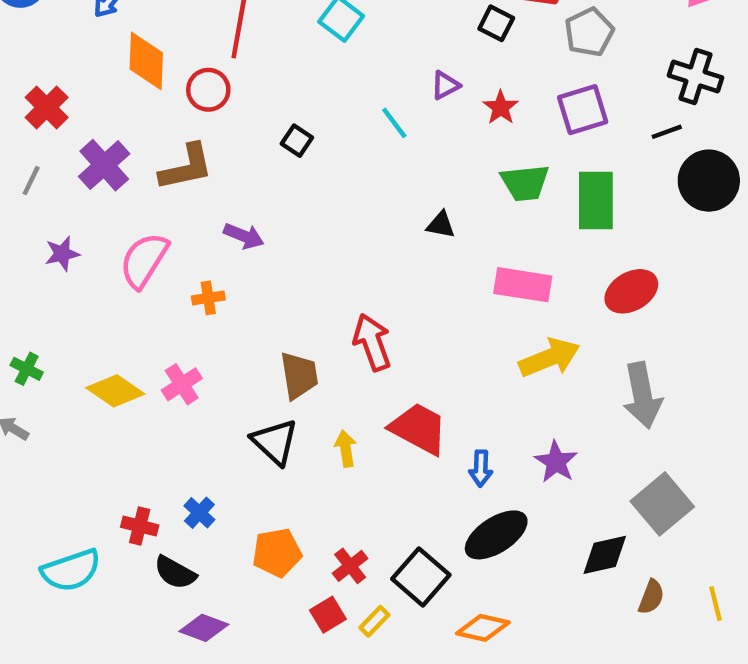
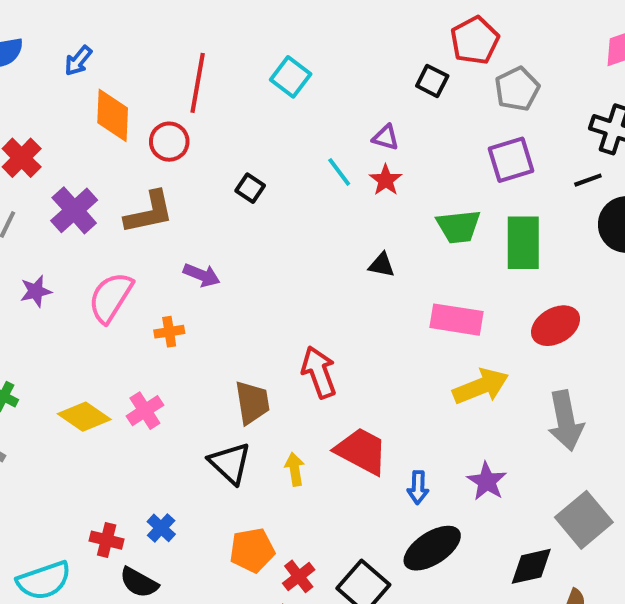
purple triangle: (445, 85) -> (386, 138), turned 44
red star: (501, 107) -> (386, 180), moved
orange pentagon: (277, 553) -> (252, 550), moved

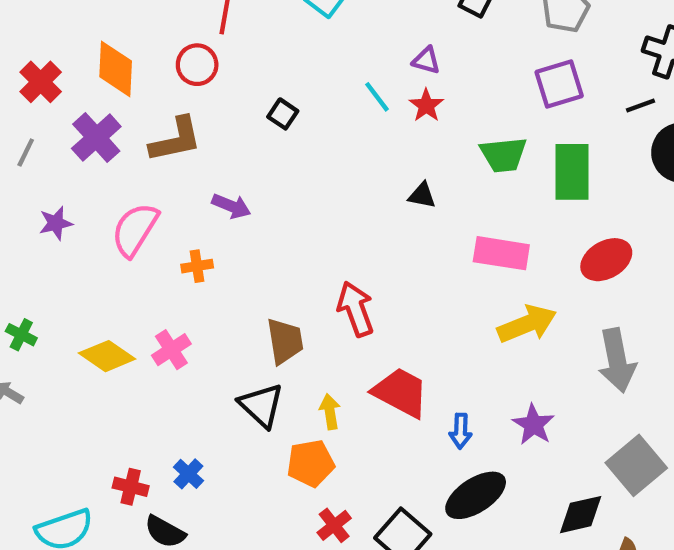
orange diamond: (113, 115) -> (116, 69), moved
orange pentagon: (252, 550) -> (311, 463), moved

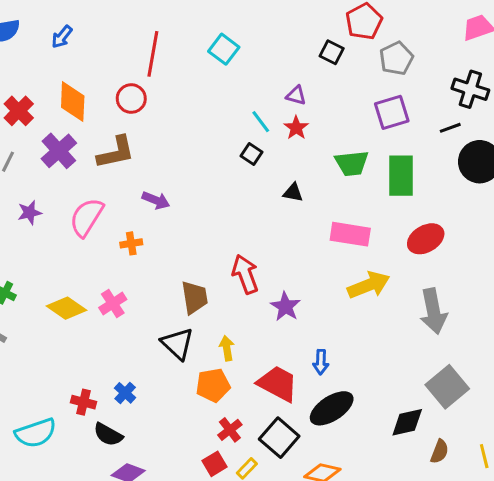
black square: (283, 114) -> (251, 154), moved
red trapezoid: (401, 392) -> (278, 384), moved
purple star: (533, 425) -> (285, 307), moved

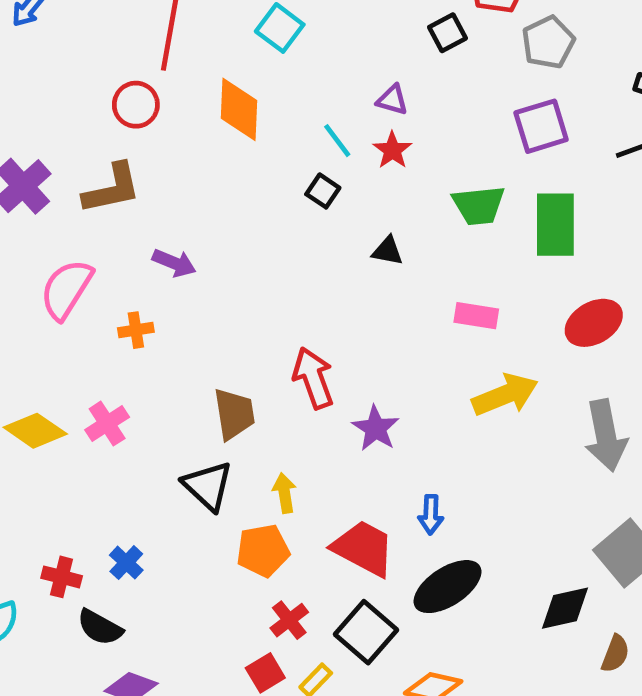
black square: (332, 52) -> (448, 33), turned 35
orange diamond: (73, 102) -> (239, 109), moved
pink rectangle: (350, 234) -> (476, 316), size x0.7

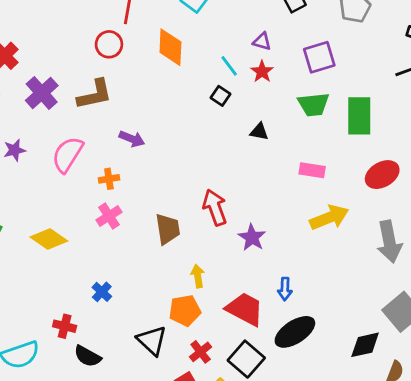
purple square: (541, 126) -> (319, 57), moved
pink cross: (107, 424) -> (109, 216), moved
black triangle: (208, 486) -> (152, 340), moved
blue cross: (126, 563) -> (102, 292), moved

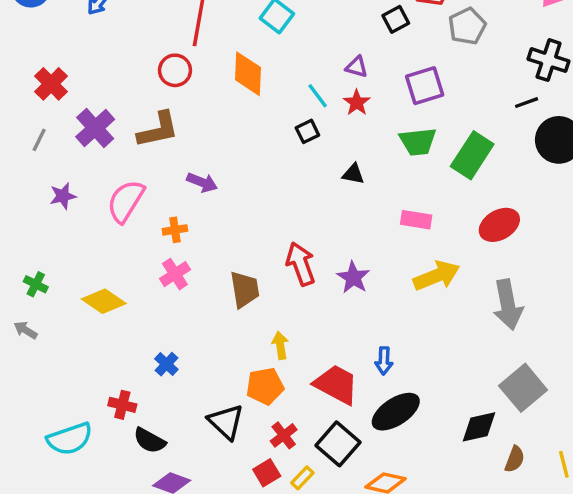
black square: (221, 96) -> (307, 131), turned 30
green rectangle: (359, 116) -> (472, 155), turned 33
purple star: (252, 237) -> (353, 277), moved

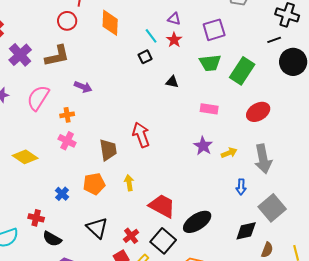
pink cross: (175, 274) -> (67, 141), turned -30
yellow arrow: (437, 276) -> (229, 153), moved, size x0.6
purple star: (353, 277) -> (203, 146), moved
blue arrow: (384, 361) -> (241, 187), moved
orange pentagon: (265, 386) -> (94, 184), moved

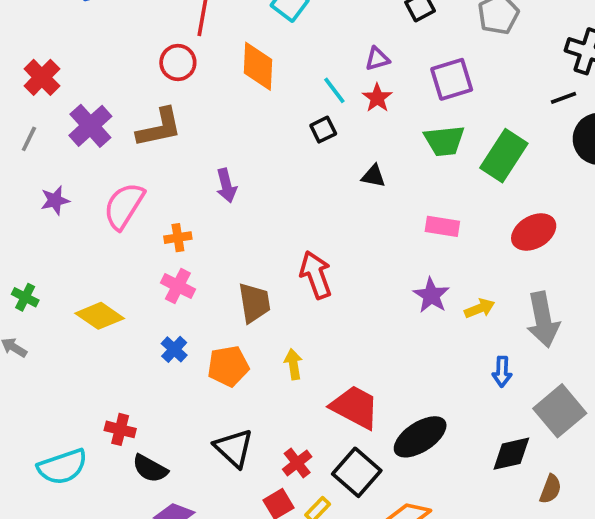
purple triangle: (174, 19) -> (377, 59), turned -32
purple arrow: (83, 87) -> (226, 185), moved, turned 54
blue cross: (62, 194) -> (174, 349), moved

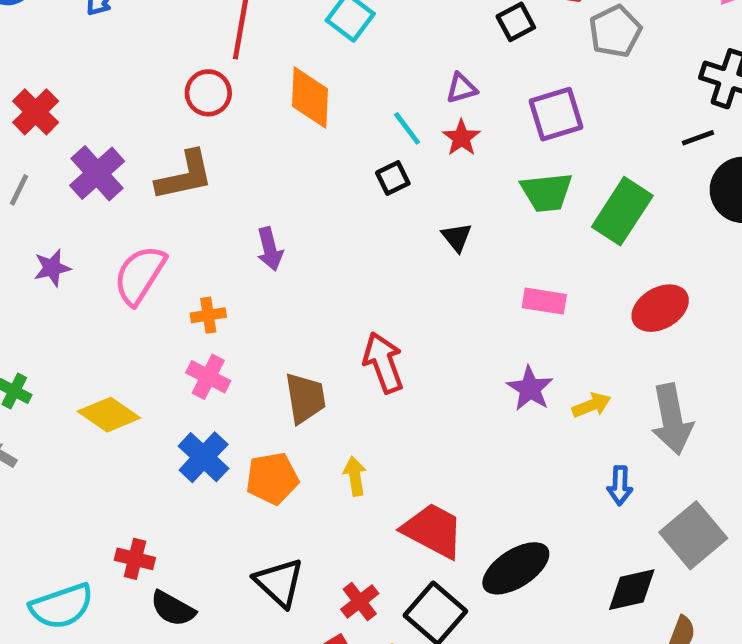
black triangle: (373, 176) -> (457, 237), turned 40
blue cross: (174, 349) -> (204, 457), size x1.5

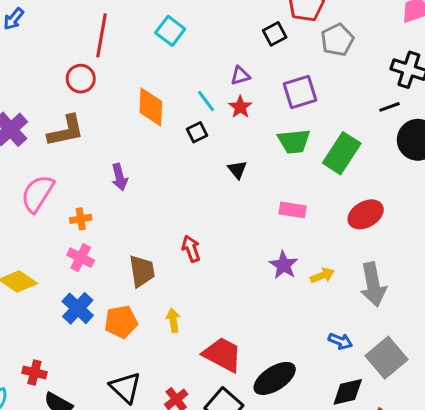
orange diamond: (310, 98) -> (151, 107), moved
red arrow: (383, 363) -> (191, 249), size x0.7
blue arrow: (620, 486) -> (340, 341), moved, turned -70

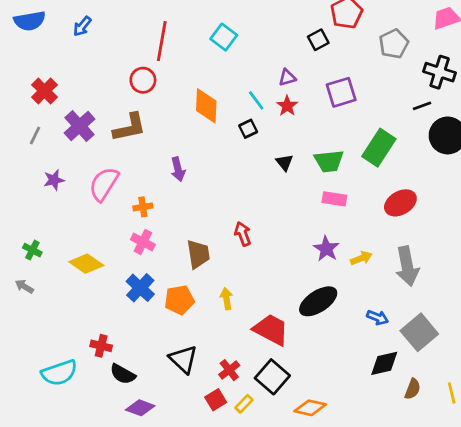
gray pentagon: (337, 40) -> (394, 44), moved
green trapezoid: (294, 141) -> (329, 161), moved
black ellipse: (275, 378) -> (318, 301), moved

